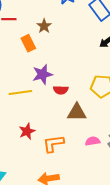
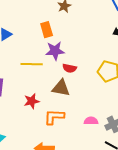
orange rectangle: (28, 43) -> (47, 30), moved
brown triangle: (77, 112) -> (61, 88), moved

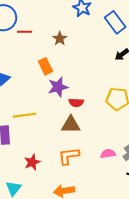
yellow line: (32, 64) -> (25, 115), moved
red star: (32, 101) -> (32, 162), moved

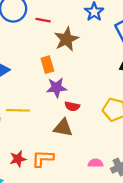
red line: (25, 32) -> (43, 20), moved
brown star: (60, 39) -> (66, 39), size x1.6
orange L-shape: (69, 156) -> (43, 159), moved

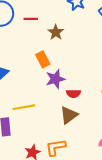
brown star: (66, 39) -> (56, 32), size x0.7
brown triangle: (63, 128) -> (69, 115), turned -36

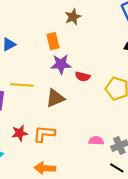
red semicircle: (73, 94) -> (83, 76), moved
brown triangle: (69, 115) -> (55, 98), moved

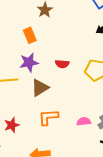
purple star: (61, 64) -> (29, 62), moved
orange L-shape: (44, 134) -> (48, 117), moved

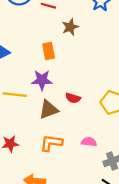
red semicircle: (62, 64) -> (73, 98), moved
pink semicircle: (84, 121) -> (89, 142), moved

